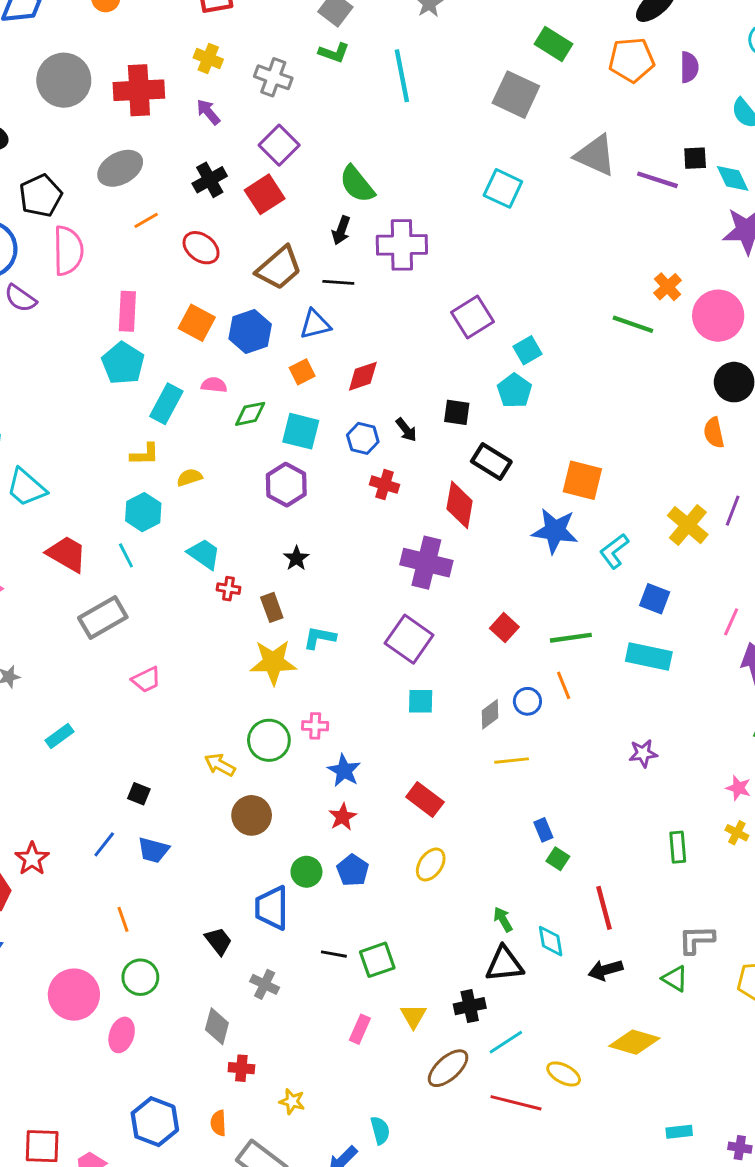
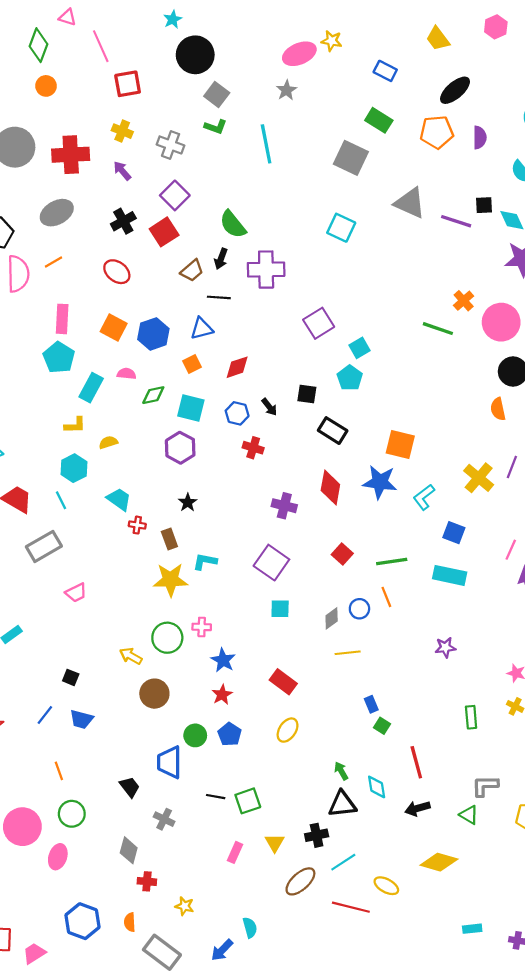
orange line: (146, 220) -> (54, 262), moved
brown trapezoid: (279, 268) -> (192, 271), moved, size x0.7
red diamond: (460, 505) -> (330, 487), moved
purple cross: (426, 563) -> (284, 506), size x0.7

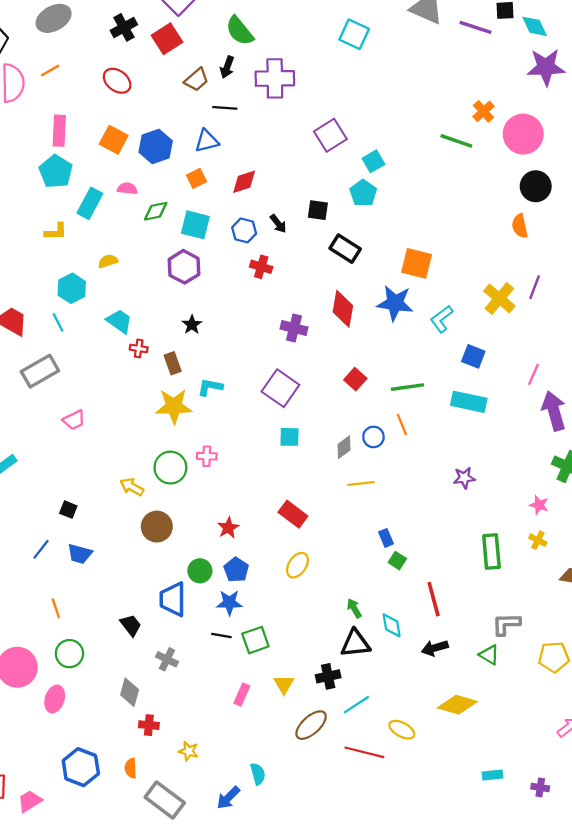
yellow L-shape: (75, 425) -> (56, 232), moved
blue star: (223, 660) -> (229, 603), moved, turned -30
green rectangle: (471, 717) -> (491, 552), size x1.4

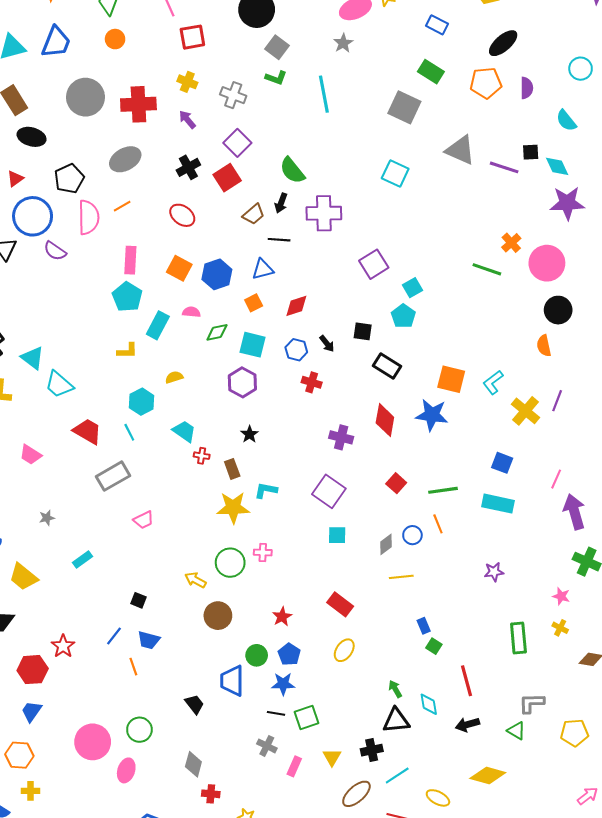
cyan L-shape: (442, 319) -> (493, 382), moved
orange line: (56, 608) -> (133, 667), moved
gray cross: (167, 659) -> (267, 746), moved

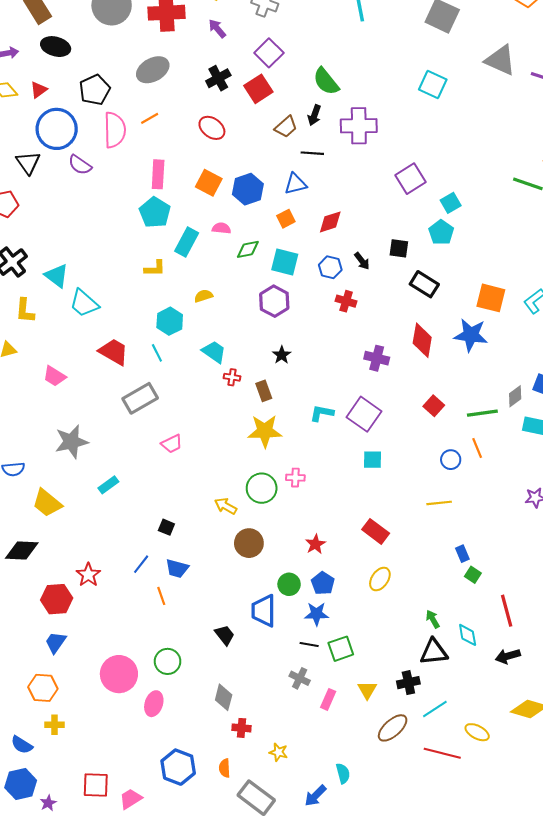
cyan L-shape: (266, 490) -> (322, 413), moved
gray star: (47, 518) -> (71, 442), size x2.0
gray diamond: (386, 544) -> (515, 396), moved

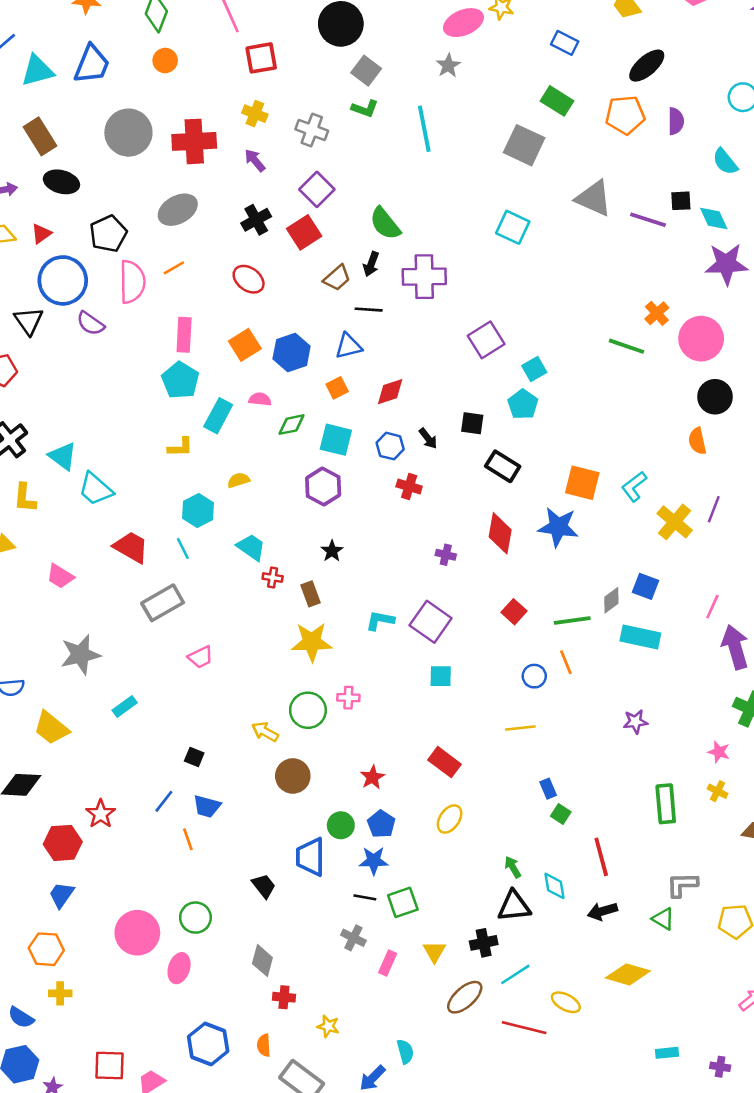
orange square: (209, 183) -> (245, 345), turned 30
purple cross: (377, 358) -> (446, 555), size x0.7

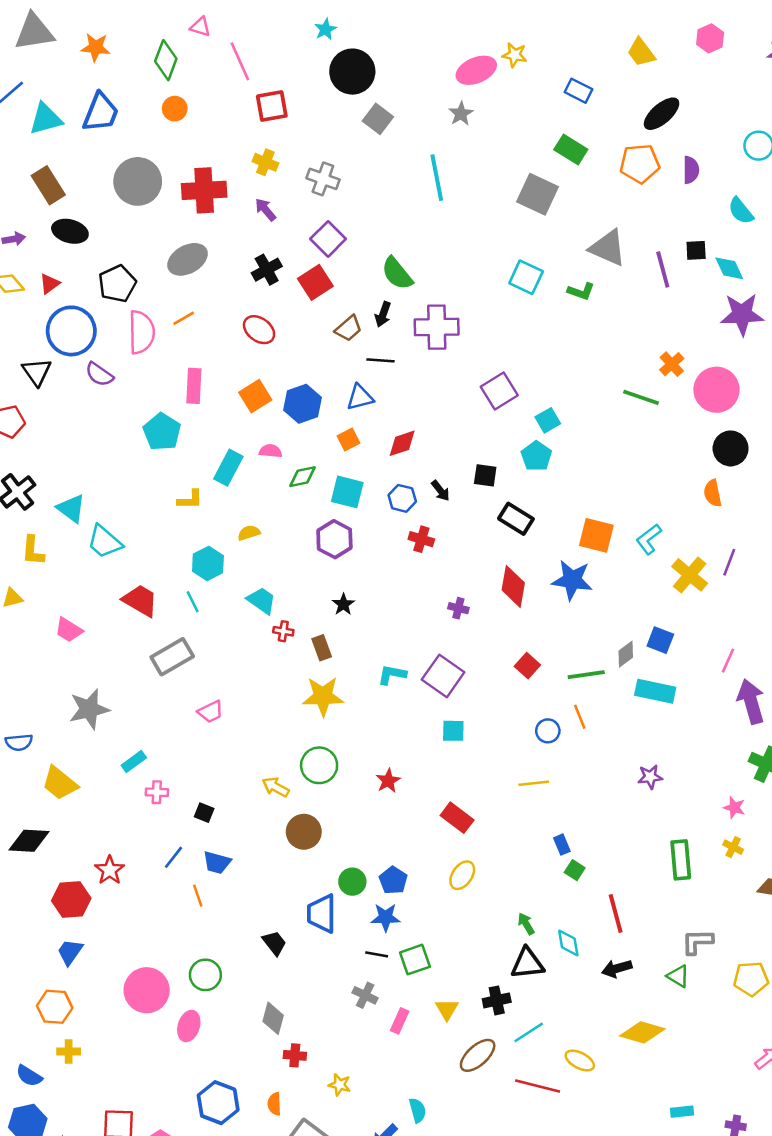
green L-shape: (365, 109) -> (581, 291), moved
purple line: (648, 220) -> (663, 270), turned 57
cyan pentagon: (180, 380) -> (162, 432), moved
pink cross: (348, 698) -> (157, 792), moved
red star: (372, 777) -> (388, 781), moved

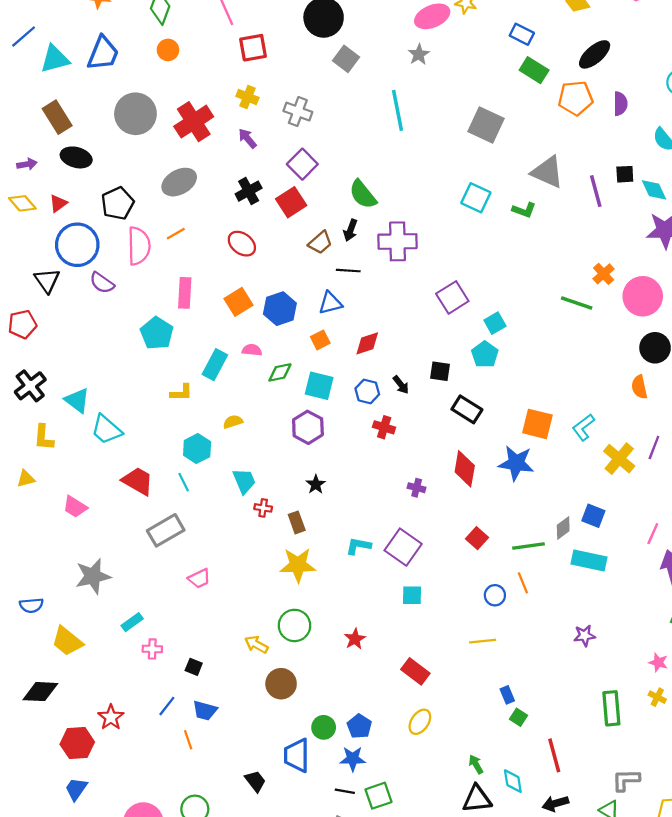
green rectangle: (571, 149) -> (534, 70), moved
red cross: (204, 190) -> (194, 122), turned -30
cyan trapezoid: (262, 601) -> (244, 481), turned 32

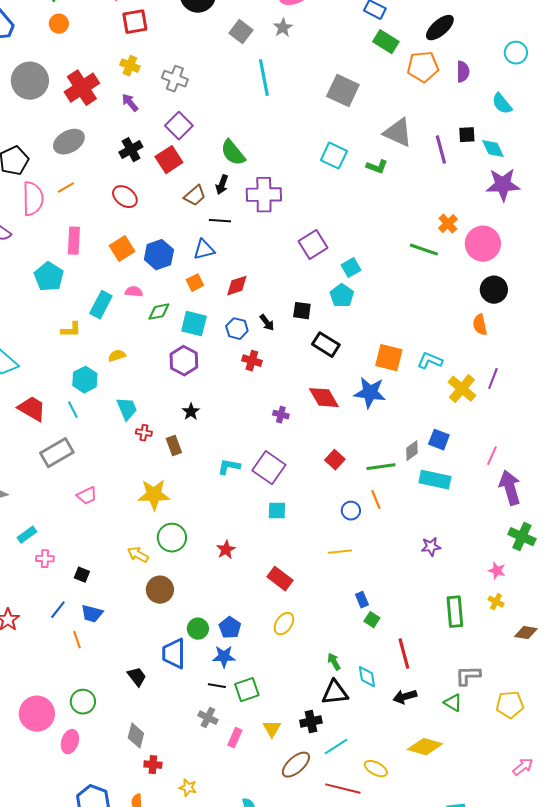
gray square: (346, 59) -> (241, 32), moved
cyan L-shape: (583, 427) -> (430, 361), turned 60
red diamond: (465, 469) -> (324, 398), turned -40
yellow star: (298, 565) -> (154, 495), moved

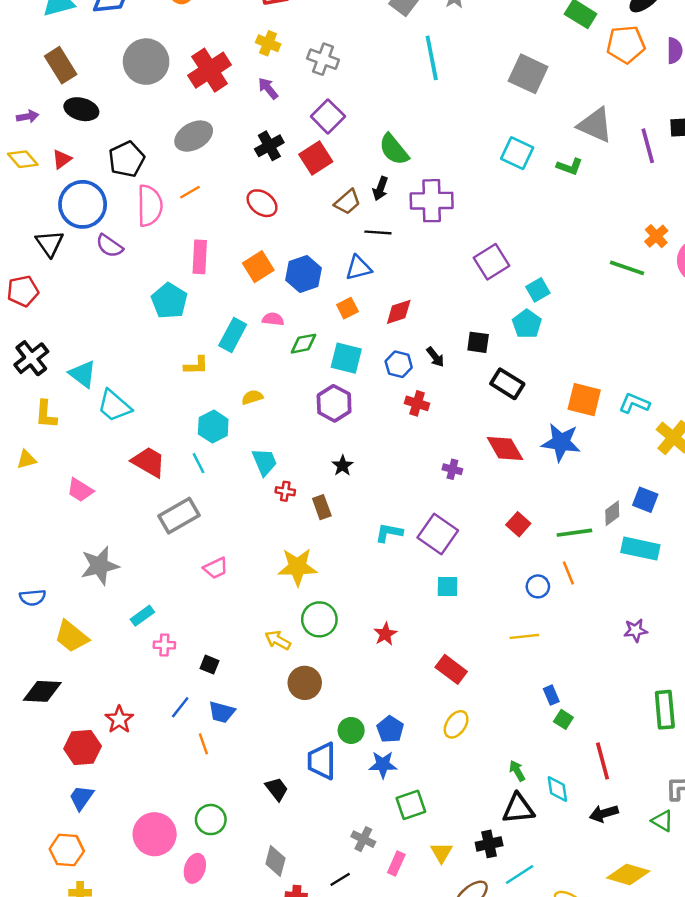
black line: (217, 686) -> (340, 879), moved, turned -42

